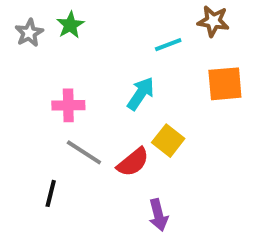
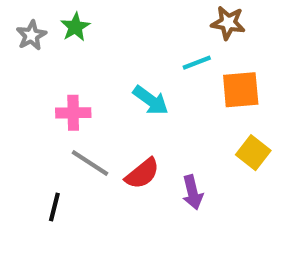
cyan line: (168, 45) -> (197, 63), moved
cyan arrow: (141, 94) -> (151, 100), turned 92
yellow square: (168, 141) -> (253, 153), moved
purple arrow: (158, 215) -> (193, 192), moved

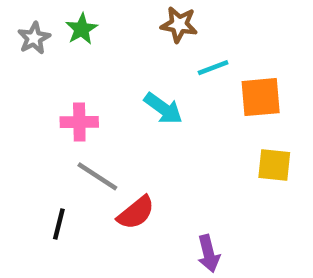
brown star: (228, 23) -> (179, 25), moved
yellow square: (253, 153) -> (274, 165), turned -32
red semicircle: (142, 174) -> (136, 213), moved
purple arrow: (193, 192) -> (209, 253), moved

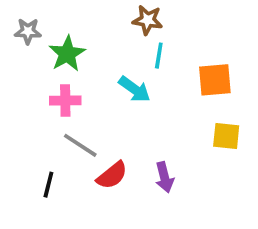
green star: (82, 29) -> (67, 54), moved, size x1.4
gray star: (34, 38) -> (28, 31), turned 30
cyan line: (213, 68) -> (159, 56), moved, turned -60
purple arrow: (209, 253) -> (164, 177), moved

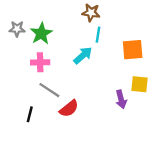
gray star: (28, 31) -> (17, 29), moved
cyan arrow: (134, 89) -> (83, 55), turned -78
purple arrow: (164, 177) -> (121, 99), moved

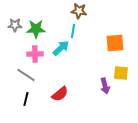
green star: (41, 33) -> (36, 29), turned 30
cyan line: (98, 35) -> (73, 31), moved
cyan arrow: (83, 55) -> (61, 48), moved
gray line: (49, 90) -> (26, 75), moved

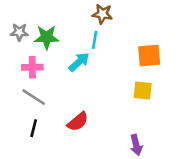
pink cross: (35, 54) -> (32, 67), moved
yellow square: (121, 73) -> (143, 91), moved
purple arrow: (105, 86) -> (136, 145), moved

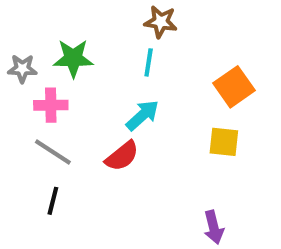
gray star: (19, 32) -> (22, 69), moved
orange square: (149, 55) -> (234, 87), turned -30
cyan arrow: (79, 62) -> (142, 115), moved
red semicircle: (78, 122) -> (122, 156), moved

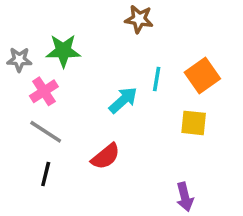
cyan line: (149, 62) -> (157, 79), moved
pink cross: (51, 105) -> (44, 91), turned -32
red semicircle: (122, 156) -> (106, 156), moved

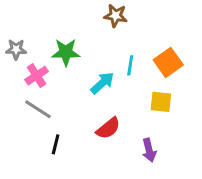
green star: (63, 51) -> (66, 52), moved
red semicircle: (106, 156) -> (108, 128), moved
black line: (46, 174) -> (56, 144), moved
purple arrow: (185, 197) -> (149, 150), moved

